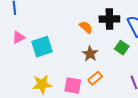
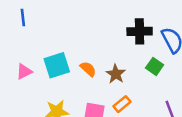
orange semicircle: (86, 27) -> (88, 69), moved
pink triangle: (19, 37) -> (24, 71), moved

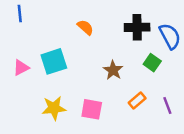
orange semicircle: (88, 69) -> (85, 27), moved
orange rectangle: (122, 104) -> (137, 100), moved

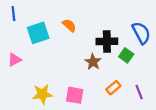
black cross: (137, 27) -> (107, 41), moved
cyan square: (54, 61) -> (38, 33), moved

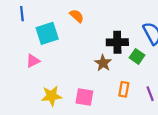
orange semicircle: (69, 25) -> (77, 16), moved
pink triangle: (15, 60) -> (33, 61), moved
orange rectangle: (113, 88) -> (124, 89), turned -40

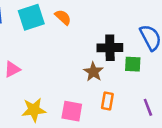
cyan square: (47, 33) -> (31, 17), moved
green square: (137, 56) -> (133, 64), turned -32
orange rectangle: (124, 89) -> (107, 101), moved

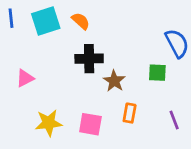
black cross: (110, 48) -> (89, 59), moved

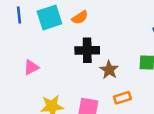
orange semicircle: (81, 21) -> (80, 18), turned 105
orange rectangle: (130, 113) -> (122, 98), turned 63

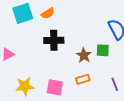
brown star: (109, 70) -> (84, 55), moved

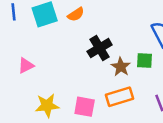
black cross: (54, 40) -> (100, 48), moved, turned -30
orange rectangle: (83, 79) -> (120, 97), size x1.5

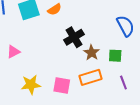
green square: (144, 61) -> (115, 56), moved

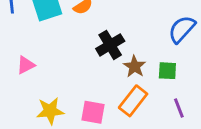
blue semicircle: (125, 26) -> (182, 29), turned -110
orange rectangle: (90, 77) -> (133, 101), turned -35

